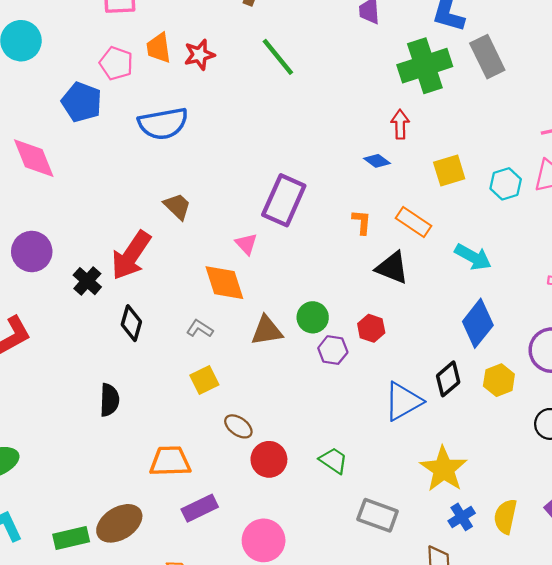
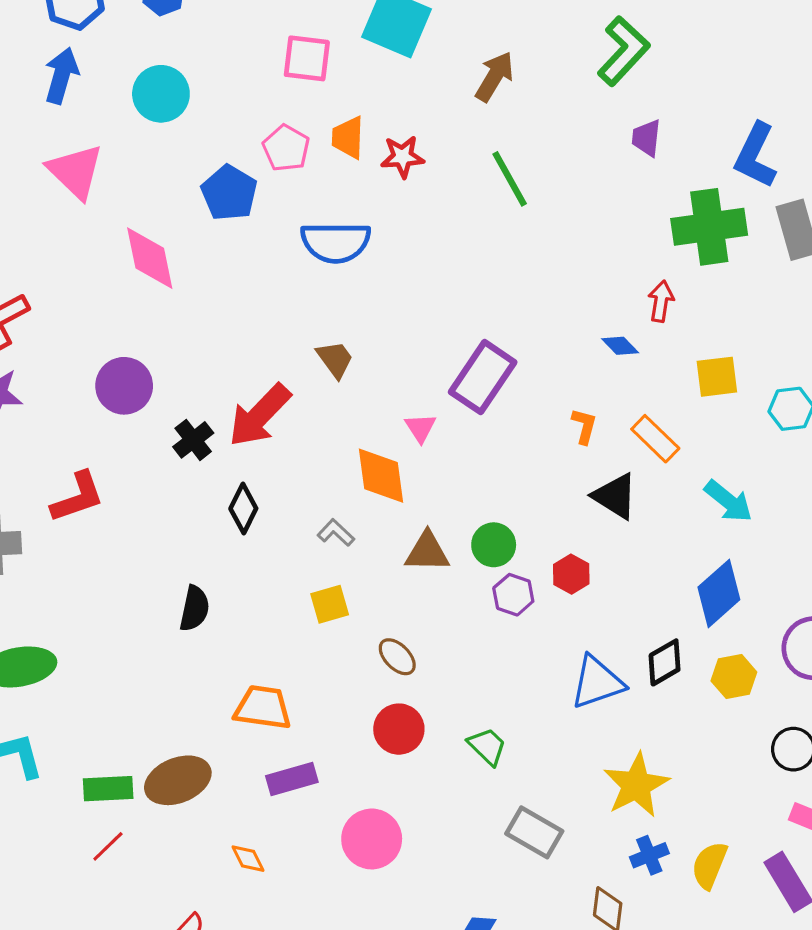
brown ellipse: (238, 426) -> (397, 657), moved

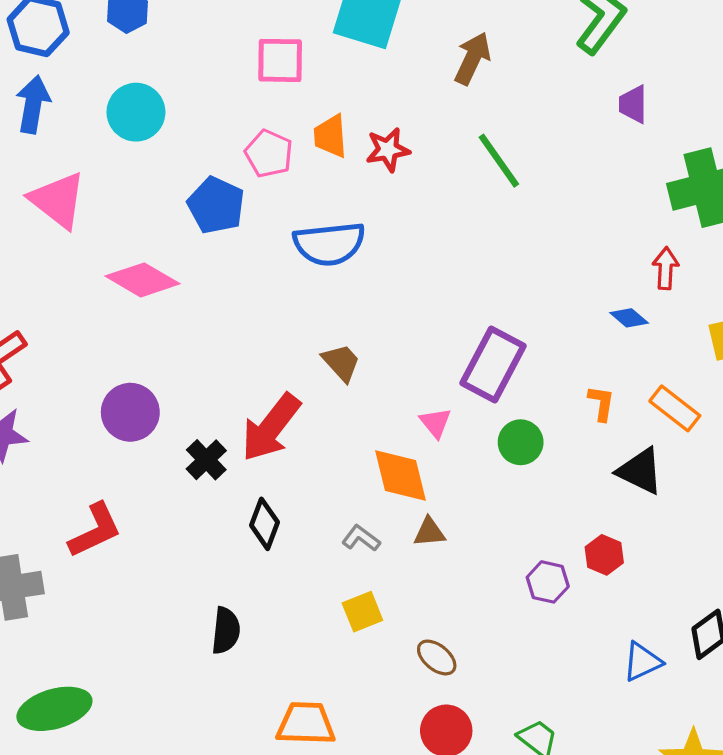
pink diamond: (150, 258) -> (142, 280), turned -42
green circle: (494, 545) -> (521, 442), moved
brown triangle: (427, 552) -> (429, 532), moved, size x0.7
blue triangle: (597, 682) -> (642, 662), size x0.7

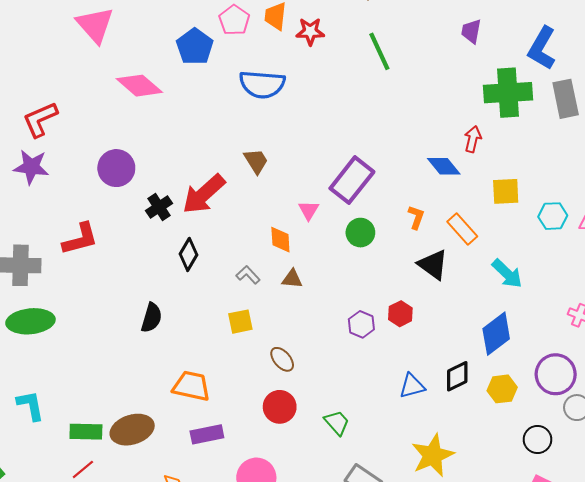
blue diamond: (629, 318) -> (444, 166), size x1.4
orange diamond: (401, 476) -> (280, 240), size x0.7
green ellipse: (54, 709) -> (30, 321), moved

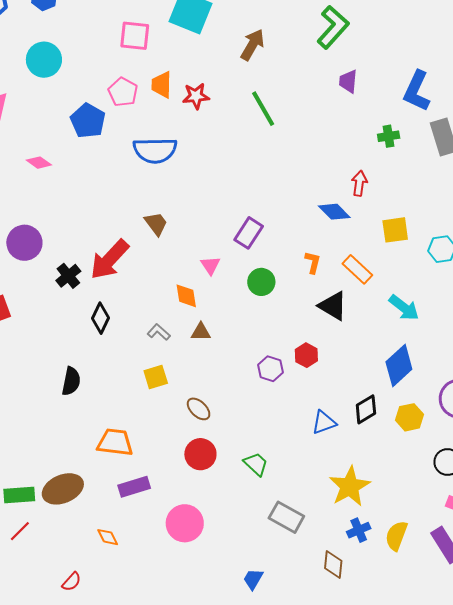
pink diamond: (139, 86) -> (39, 163), size x0.6
green cross: (508, 93) -> (389, 136), size x0.5
purple rectangle: (352, 180) -> (249, 233), size x0.7

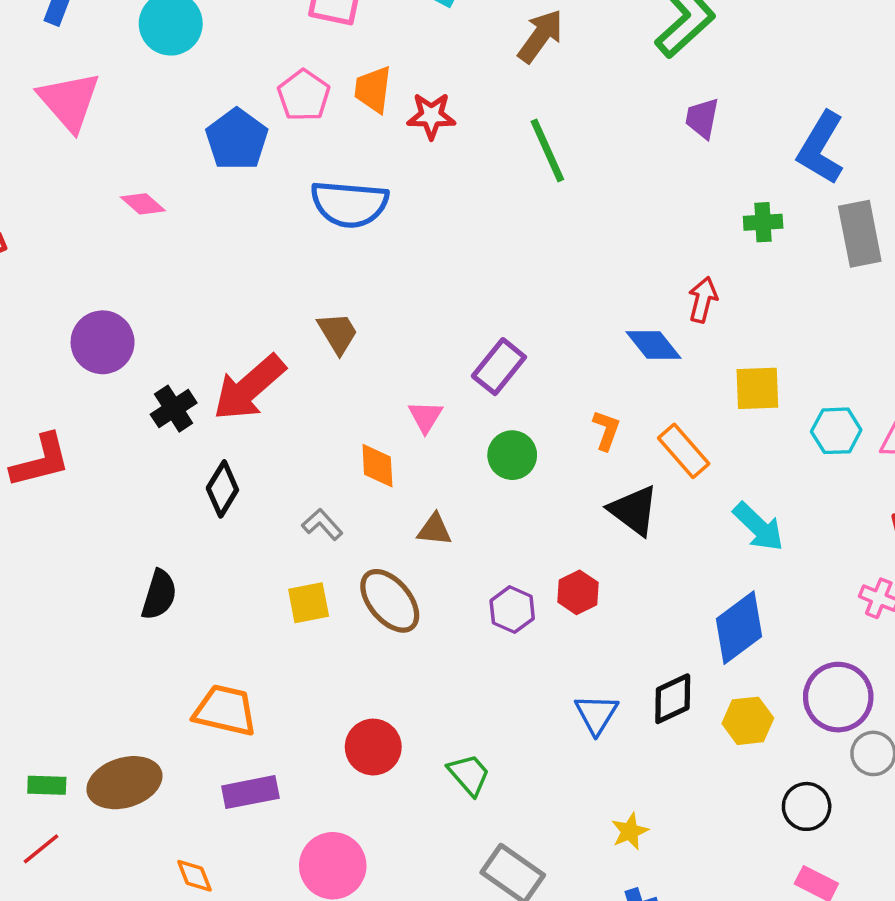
brown triangle: (201, 332) -> (435, 530), moved
brown ellipse: (199, 409) -> (390, 601), moved, size x1.5
blue triangle: (324, 423) -> (596, 714), turned -44
yellow star: (350, 486) -> (630, 831), size x0.5
green rectangle: (19, 495) -> (47, 785), size x0.7

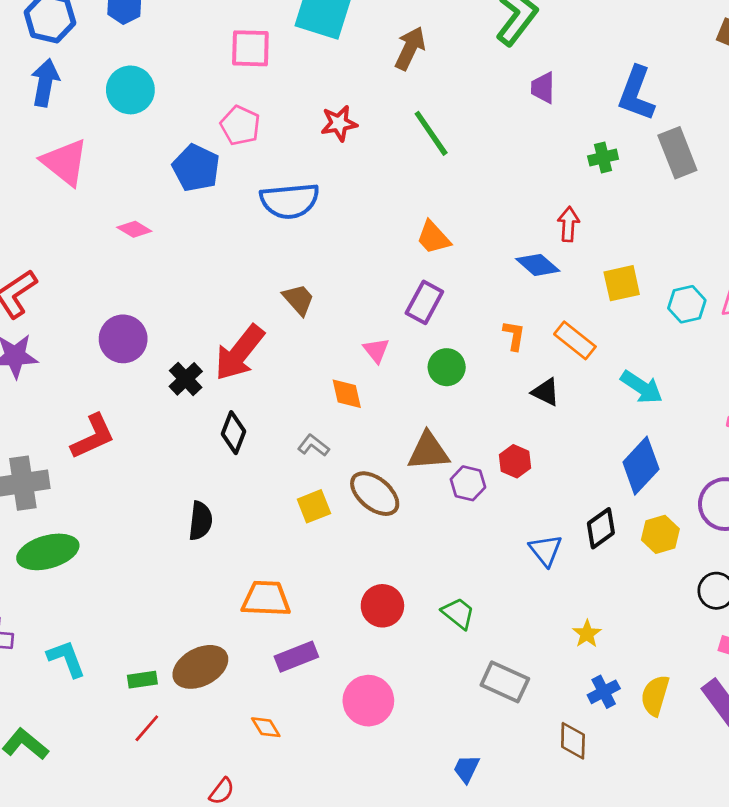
orange trapezoid: (373, 89) -> (433, 237), moved, turned -39
black triangle: (634, 510) -> (546, 392), size x0.7
brown triangle: (435, 530) -> (428, 451), moved, size x1.6

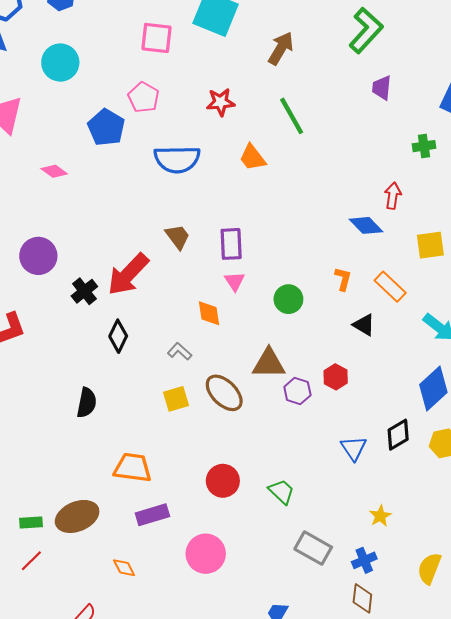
orange trapezoid: (433, 237) -> (252, 158), moved
purple rectangle: (424, 302) -> (231, 244), moved, turned -36
blue cross: (604, 692) -> (364, 560), moved

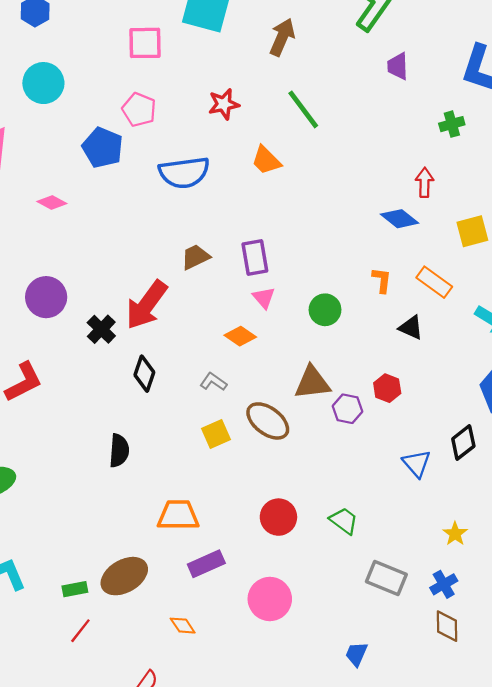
brown trapezoid: (178, 237) -> (195, 257), turned -72
orange diamond: (209, 313) -> (240, 336), turned -40

